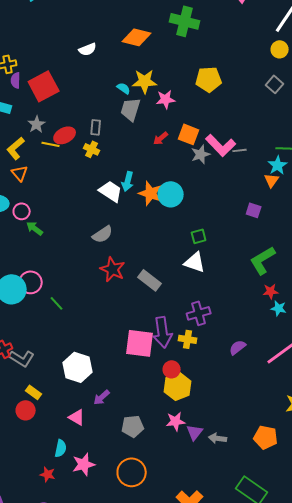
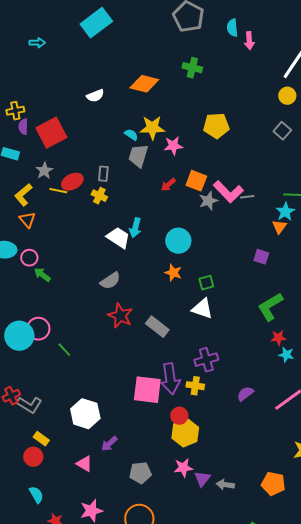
green cross: (185, 21) -> (192, 68), size x0.7
orange star: (151, 193) -> (173, 273), moved, size x0.7
cyan semicircle: (61, 448) -> (36, 495), moved, turned -42

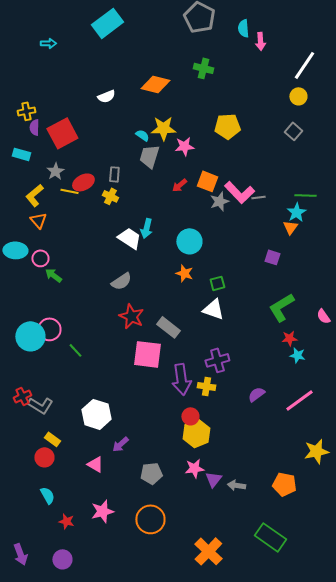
pink square: (147, 390) -> (147, 354), moved

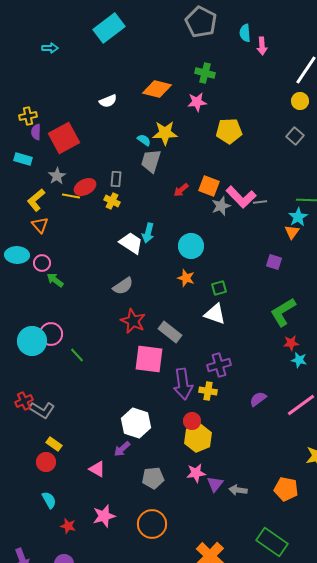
pink star: (184, 146) -> (197, 102), moved
white hexagon: (96, 414) -> (136, 423), moved

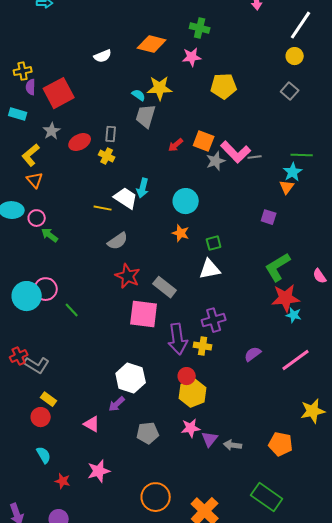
yellow line: (71, 196) -> (103, 208), moved
white triangle: (215, 314) -> (210, 269), turned -30
red star: (291, 343) -> (286, 298), size x1.8
orange circle: (152, 524) -> (156, 497), moved

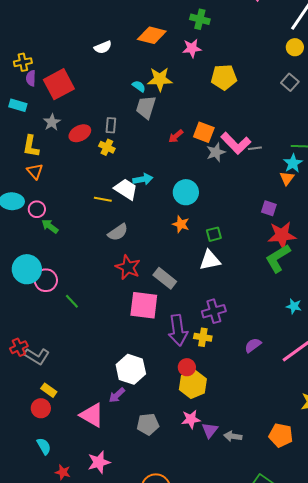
yellow L-shape: (31, 155) -> (31, 146), turned -40
cyan arrow: (143, 188) -> (143, 179), turned -114
cyan circle: (27, 296) -> (27, 269), moved
red star: (286, 298) -> (282, 235), moved
pink triangle: (92, 424) -> (92, 415), size x1.5

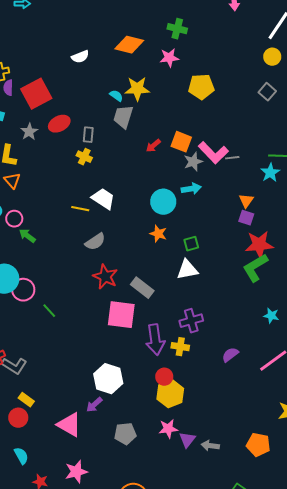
red ellipse: (80, 133) -> (59, 124), moved
orange triangle: (287, 178) -> (246, 201), moved
cyan arrow: (143, 179) -> (191, 189), moved

